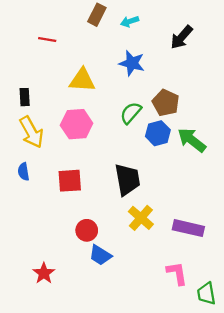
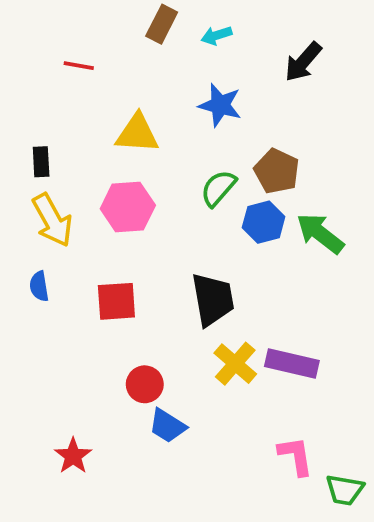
purple rectangle: (188, 228) -> (292, 364), moved
green trapezoid: (206, 294) -> (345, 490), turned -70

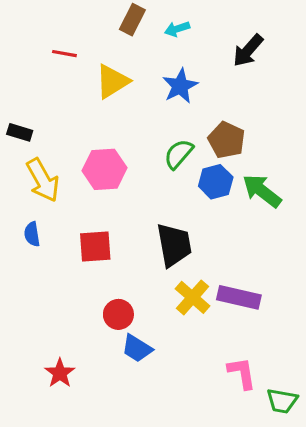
blue star: (220, 105) -> (180, 86), turned 30
yellow triangle: (137, 133) -> (112, 81), moved, turned -36
black rectangle: (41, 162) -> (20, 132), moved, turned -70

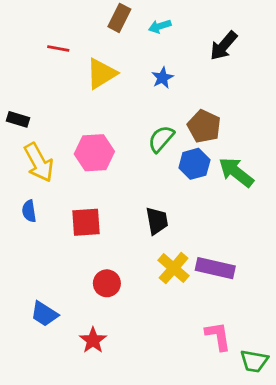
blue star: (180, 86) -> (162, 78), size x0.7
black trapezoid: (174, 245) -> (157, 221), size x0.7
blue trapezoid: (137, 348) -> (44, 314), moved
red star: (60, 373) -> (93, 340), moved

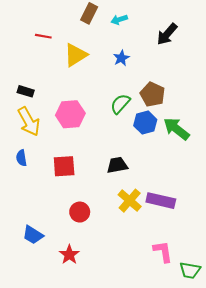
black rectangle: (18, 119) -> (26, 91), moved
black trapezoid: (157, 221) -> (117, 165), turned -90

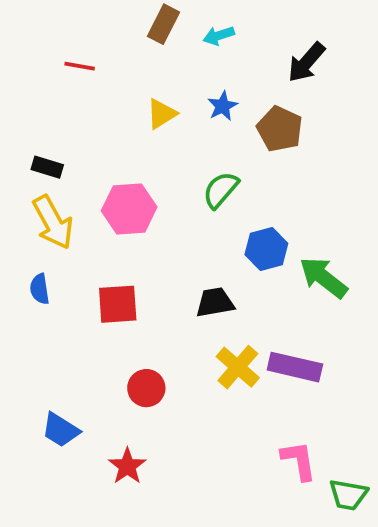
yellow triangle: (76, 55) -> (162, 114), moved, size x0.7
brown pentagon: (153, 94) -> (280, 129), moved
blue hexagon: (145, 123) -> (266, 249), moved
green arrow: (176, 129) -> (324, 278), moved

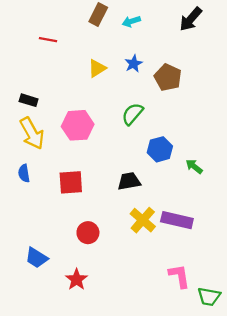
black arrow: (306, 62) -> (191, 19), moved
green arrow: (324, 278) -> (194, 166), size x0.6

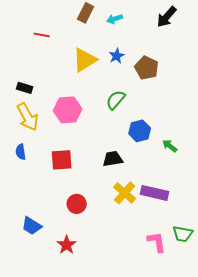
yellow triangle: (97, 68) -> (85, 60), size x1.5
green trapezoid: (209, 297) -> (183, 234), moved

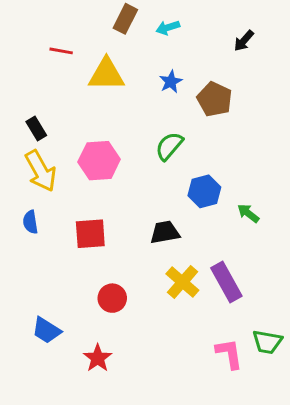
black arrow: (167, 17) -> (244, 41), moved, size x0.7
yellow triangle: (85, 60) -> (106, 74), moved, turned 32
black rectangle: (25, 88) -> (36, 128), turned 42
purple rectangle: (155, 193) -> (226, 282), turned 48

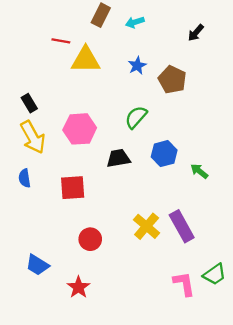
red line: (61, 51) -> (61, 41), moved
black trapezoid: (165, 232) -> (118, 158), moved
green trapezoid: (267, 342) -> (215, 274), turned -45

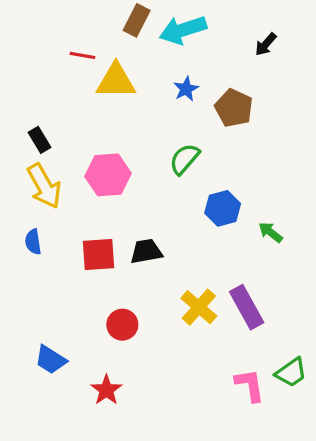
cyan arrow: (135, 22) -> (183, 30), size x1.8
black trapezoid: (118, 158) -> (146, 251), moved

